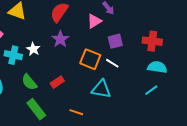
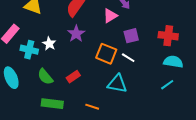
green rectangle: (36, 109) -> (52, 104), turned -45

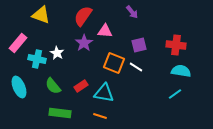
pink triangle: (110, 16) -> (105, 31), moved, turned 35
cyan triangle: (117, 84) -> (104, 93), moved

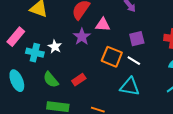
cyan triangle: (104, 93) -> (130, 87), moved

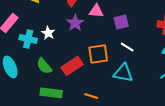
purple square: (137, 39) -> (121, 22), moved
orange square: (112, 57) -> (98, 54), moved, turned -30
red rectangle: (79, 80) -> (72, 66), size x1.5

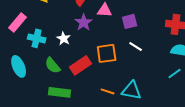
white star: (48, 33) -> (64, 38), moved
cyan triangle: (123, 73) -> (132, 90), moved
orange line: (91, 96) -> (108, 91), moved

